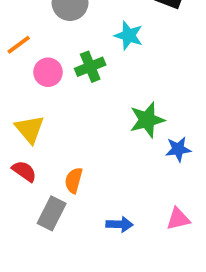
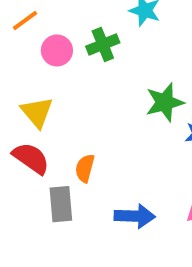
red semicircle: (24, 171) -> (31, 158), size x1.4
gray rectangle: (52, 213) -> (61, 204), turned -32
blue arrow: (119, 224) -> (135, 216), size x1.4

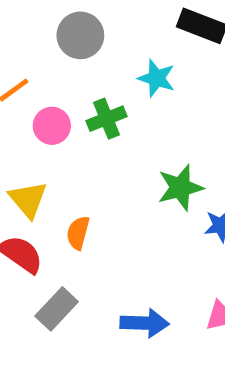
orange semicircle: (85, 168) -> (78, 233), moved
gray rectangle: (61, 204) -> (57, 309), turned 48

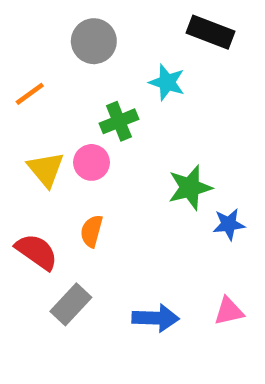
pink circle: (52, 126) -> (92, 162), moved
yellow triangle: (28, 199) -> (46, 169), moved

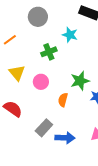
pink circle: (92, 162) -> (41, 82), moved
orange semicircle: (92, 231) -> (63, 100), moved
gray rectangle: (71, 304) -> (44, 128), moved

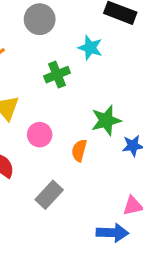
pink circle: (41, 82) -> (40, 135), moved
blue arrow: (65, 138) -> (112, 233), moved

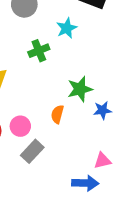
cyan star: (90, 48) -> (67, 28), turned 30
pink circle: (40, 135) -> (20, 126), moved

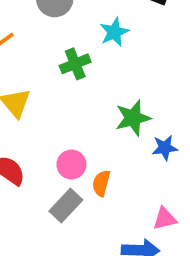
orange semicircle: (57, 114) -> (101, 183), moved
pink circle: (20, 126) -> (71, 165), moved

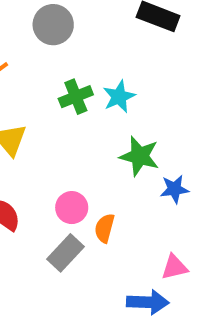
cyan star: (114, 32) -> (119, 97), moved
green star: (133, 118) -> (140, 156), turned 30

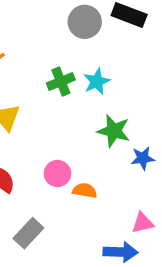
gray circle: (53, 25) -> (85, 22), moved
orange semicircle: (105, 228) -> (85, 191), turned 85
gray rectangle: (66, 253) -> (28, 233), moved

